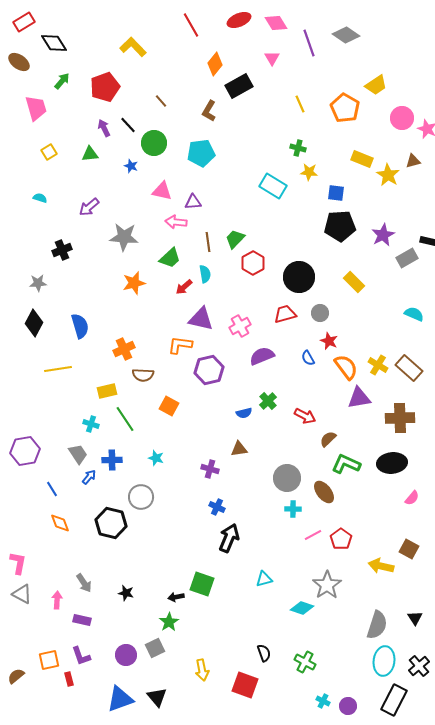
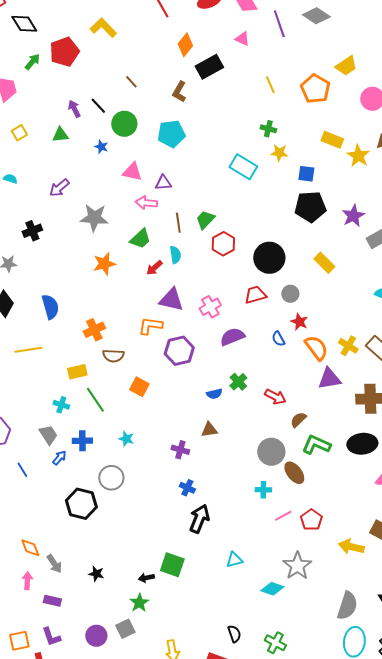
pink triangle: (272, 58) -> (242, 39), turned -35
red pentagon: (105, 87) -> (64, 52), moved
gray circle: (287, 478) -> (271, 452), moved
orange diamond: (60, 523) -> (30, 548), moved

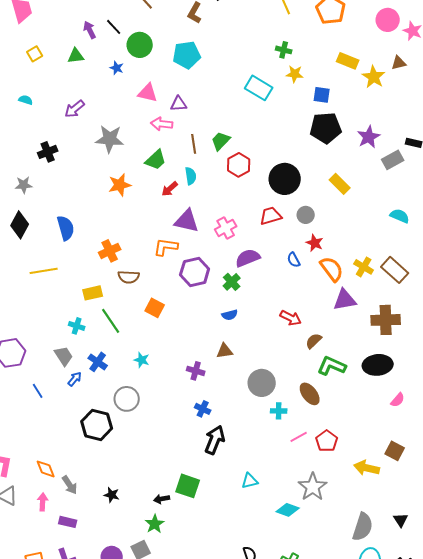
green cross: (238, 382) -> (232, 282), moved
blue cross: (82, 441) -> (98, 362), turned 36
gray circle: (271, 452) -> (262, 383), moved

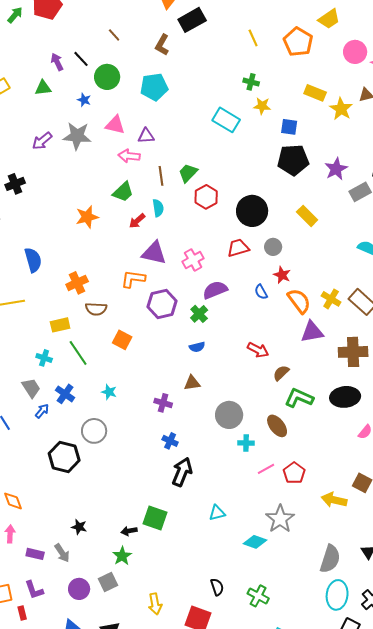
gray star: (110, 139) -> (77, 136), moved
gray arrow: (70, 485) -> (62, 553), moved

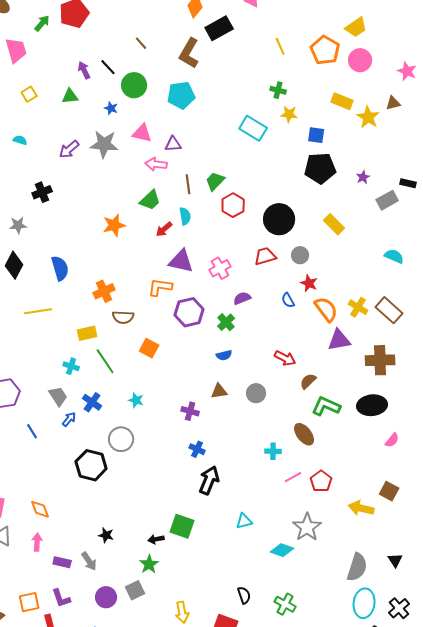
brown L-shape: (162, 45) -> (189, 53), size x1.4
pink circle: (355, 52) -> (360, 60), moved
purple star: (336, 169) -> (363, 177), size x0.6
purple semicircle: (215, 290) -> (242, 298), size x0.7
gray circle: (229, 415) -> (256, 393), moved, size x0.7

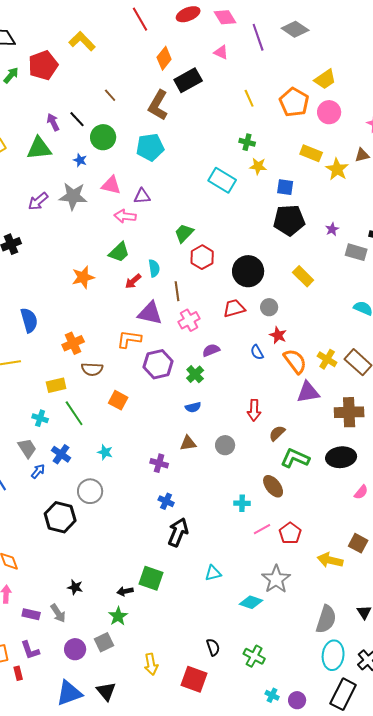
green triangle: (70, 96) -> (39, 148), size x1.5
brown line: (188, 184) -> (177, 291), moved
gray rectangle: (387, 200) -> (356, 252), turned 45
red arrow: (285, 358) -> (254, 410), turned 65

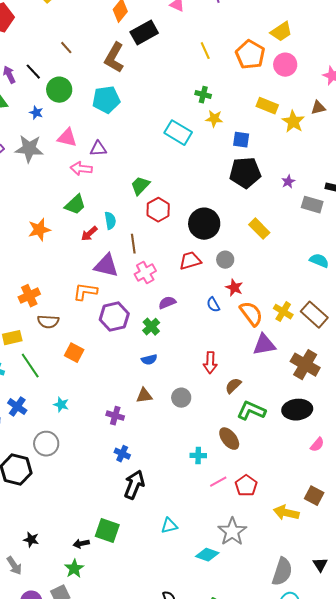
brown cross: (349, 412) -> (305, 365), turned 32

